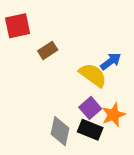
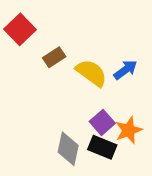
red square: (18, 26) -> (20, 29), turned -32
yellow semicircle: (93, 75) -> (91, 73), moved

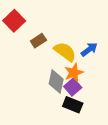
orange star: (129, 130) -> (74, 73), moved
gray diamond: (68, 149) -> (56, 82), moved

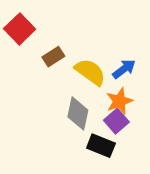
orange star: (74, 73) -> (119, 101), moved
purple square: (73, 87) -> (116, 121), moved

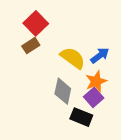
red square: (20, 29) -> (36, 23), moved
brown rectangle: (53, 57) -> (31, 46), moved

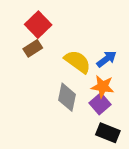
orange star: (96, 81) -> (103, 87), turned 30
black rectangle: (81, 117) -> (108, 133), moved

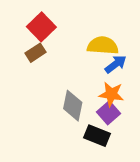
yellow semicircle: (78, 62) -> (103, 46), moved, turned -32
black rectangle: (108, 133) -> (97, 136), moved

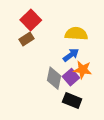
blue arrow: (116, 64) -> (71, 55), moved
purple square: (108, 113) -> (71, 77), moved

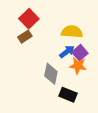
purple square: (71, 77) -> (80, 53), moved

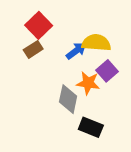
blue arrow: (67, 52) -> (76, 51), moved
orange star: (78, 66) -> (88, 83), moved

